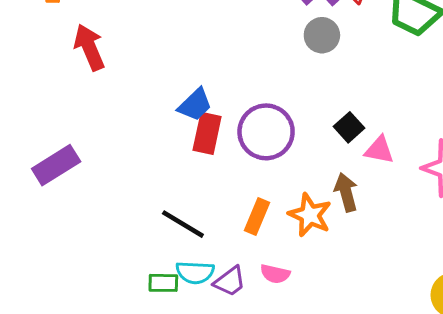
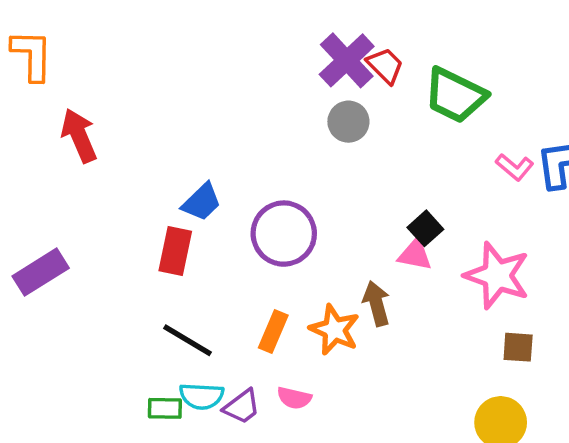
black square: (349, 127) -> (425, 228), moved
red rectangle: (207, 133) -> (175, 251), moved

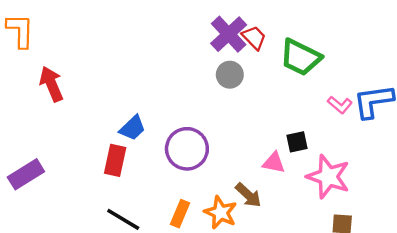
black square: (425, 228) -> (297, 142), moved, turned 30
brown arrow: (376, 303) -> (248, 195), turned 148

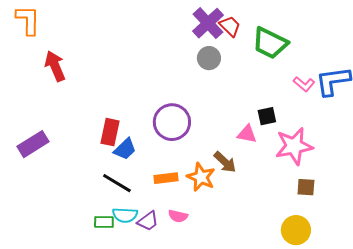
blue trapezoid: (133, 128) -> (125, 149), moved
pink star: (328, 177) -> (294, 146), turned -30
orange rectangle: (180, 214) -> (166, 178), turned 60

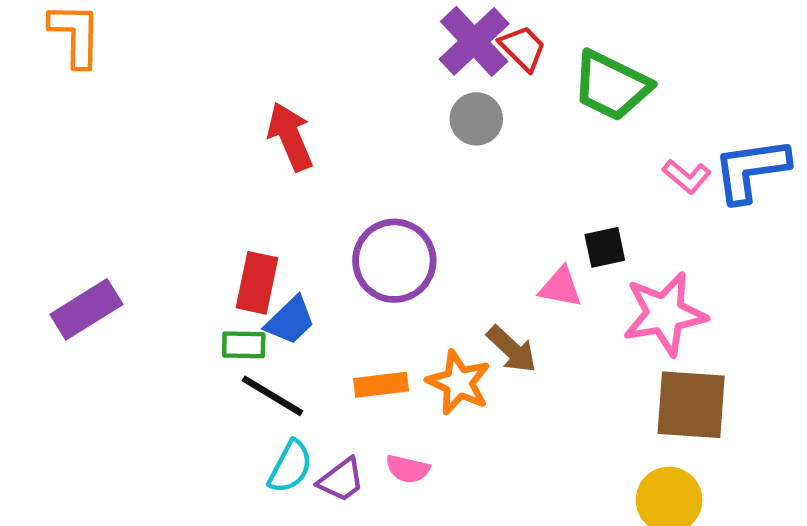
red arrow: (55, 66) -> (290, 137), moved
brown square: (306, 187) -> (691, 405), size x1.8
cyan semicircle: (125, 215) -> (290, 467), turned -65
green rectangle: (104, 222) -> (244, 345), moved

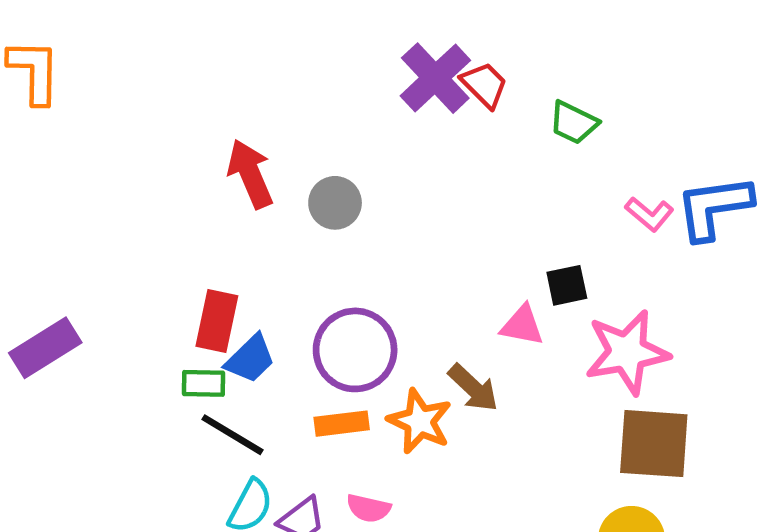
green trapezoid: (611, 86) -> (574, 123), size x0.6
gray circle: (476, 119) -> (335, 203), moved
purple circle: (394, 261) -> (355, 350), moved

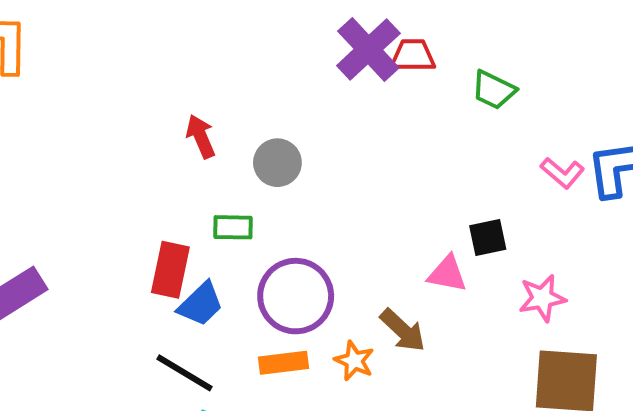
red trapezoid: (484, 85) -> (413, 56), turned -45
red arrow: (250, 174) -> (201, 136), size x0.7
pink star: (627, 352) -> (542, 298), size x0.6
green rectangle: (203, 383) -> (233, 227), moved
orange star: (420, 421) -> (354, 361), size x0.7

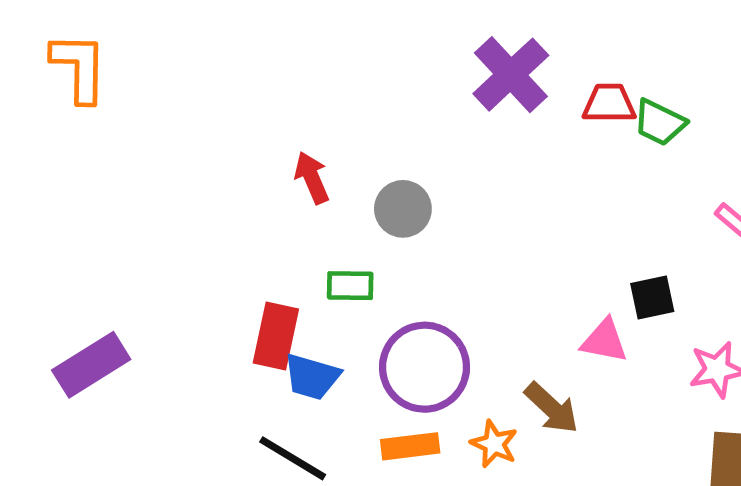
red trapezoid: (413, 56) -> (609, 103), moved
blue trapezoid: (201, 304) -> (312, 377), turned 60

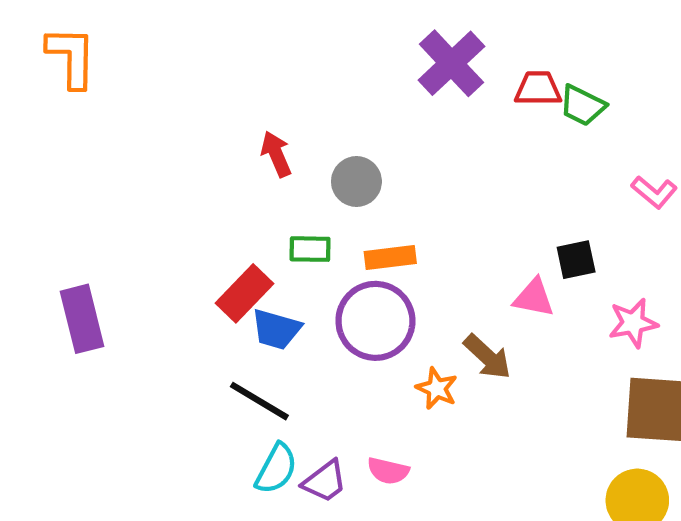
red rectangle: (276, 336) -> (245, 293), turned 32
purple rectangle: (91, 365) -> (82, 319), turned -72
orange rectangle: (410, 446) -> (390, 258), moved

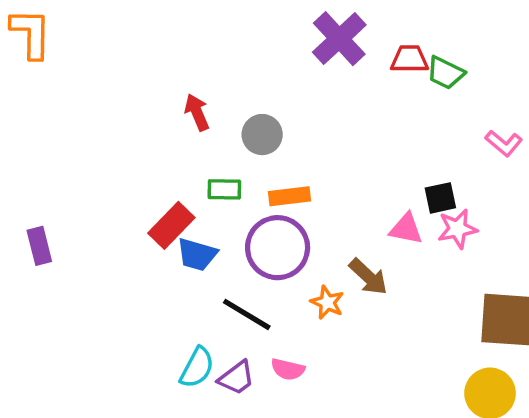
purple rectangle: (82, 319) -> (39, 246), size x0.7
pink star: (633, 323) -> (457, 229), moved
black line: (259, 401) -> (247, 314), moved

